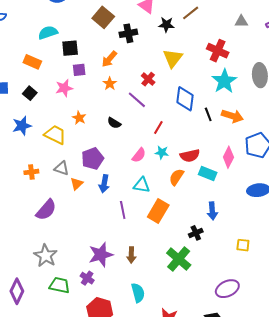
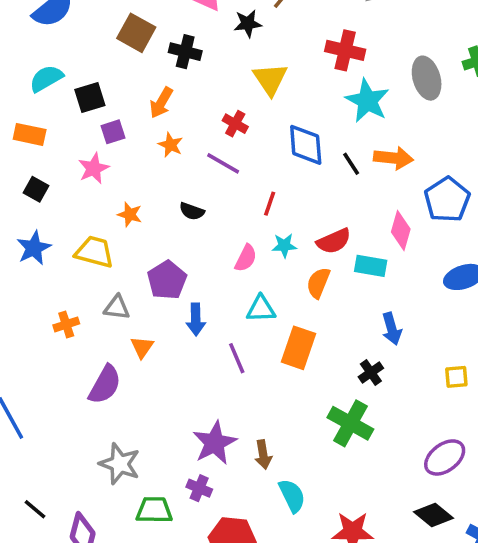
black cross: (128, 33) -> (185, 52), turned 36
orange triangle: (77, 184) -> (142, 347), moved
brown arrow: (131, 255) -> (263, 455), moved

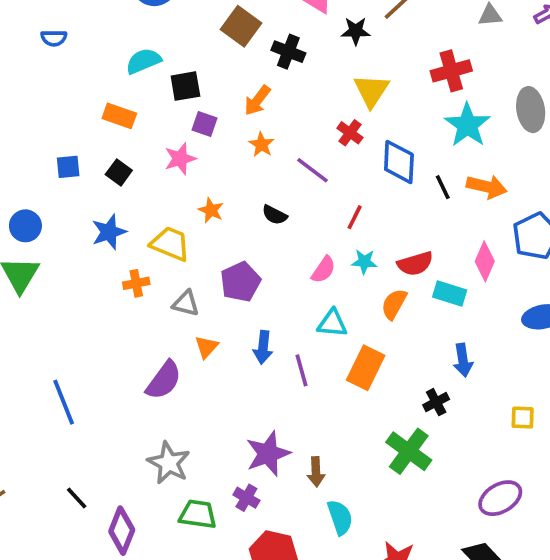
red cross: (345, 50) -> (451, 71), turned -36
red cross: (235, 124) -> (350, 133), moved
purple square: (113, 132) -> (205, 124), turned 30
blue arrow: (196, 319) -> (263, 347), moved
orange cross: (66, 324) -> (136, 283), moved

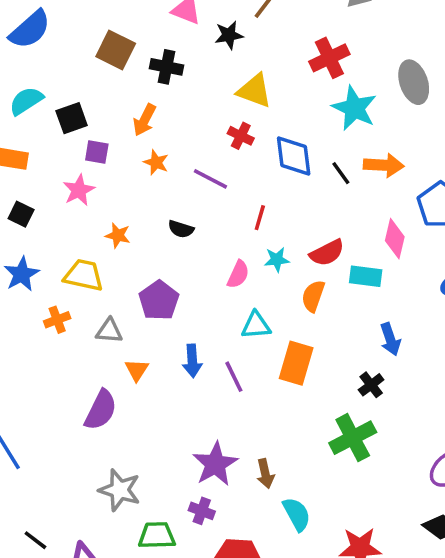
yellow triangle: (371, 91) -> (254, 91), turned -33
green cross: (409, 451) -> (353, 438), turned 36

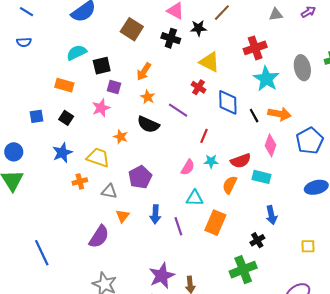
black cross: (167, 67) -> (171, 38), moved
black semicircle: (181, 229) -> (148, 124), moved, size x1.5
pink diamond: (395, 239) -> (270, 145), moved

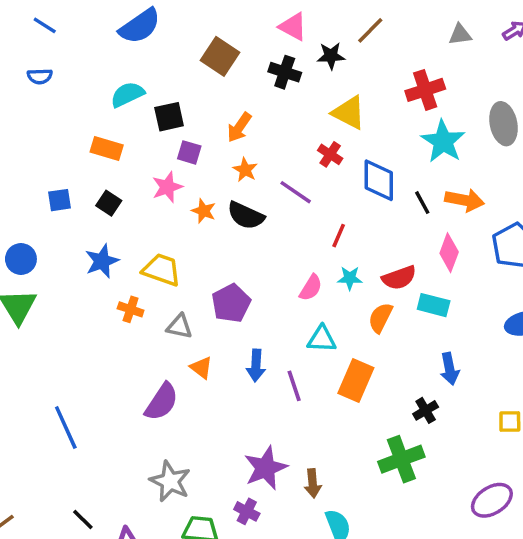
orange star: (121, 137) -> (204, 211), moved
orange cross: (80, 181) -> (131, 309), turned 32
orange triangle: (123, 216) -> (201, 368), turned -32

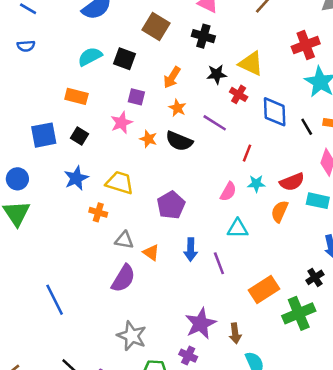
black star: (331, 56) -> (217, 74), moved
black square: (169, 117) -> (124, 59), moved, turned 35
blue square: (59, 200) -> (44, 135), size x1.5
gray triangle: (179, 327) -> (124, 240), moved
orange rectangle: (356, 380) -> (264, 289), moved, turned 36

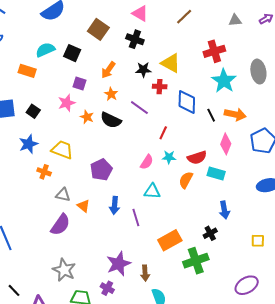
red cross: (239, 94) -> (160, 87), turned -32
orange rectangle: (76, 96) -> (27, 71), moved

